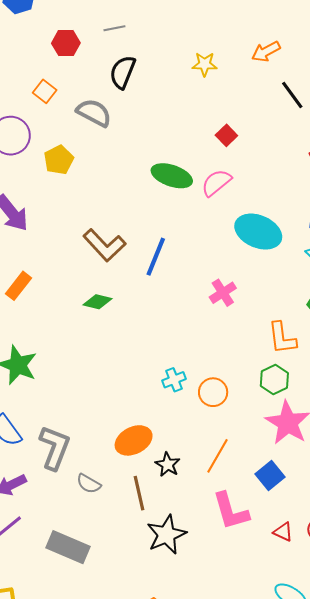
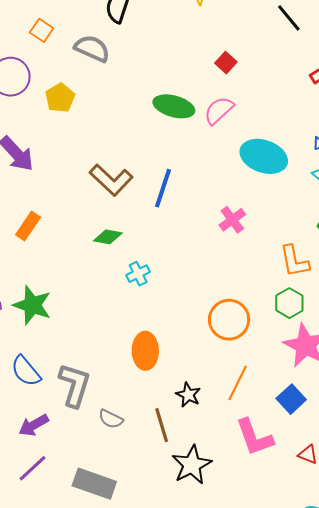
cyan cross: (174, 380) -> (138, 274), moved
orange circle: (213, 392) -> (229, 320), size x1.4
orange ellipse: (134, 440) -> (145, 351), moved, turned -60

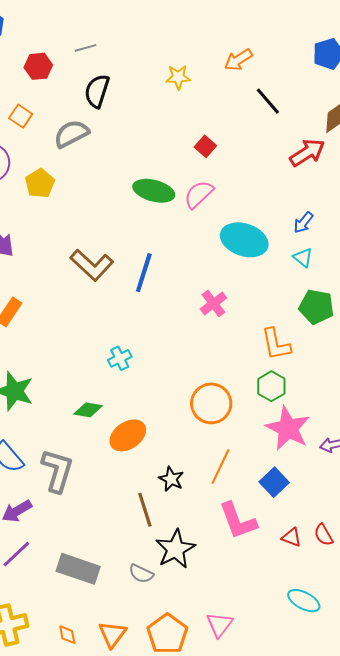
gray semicircle: (92, 48) -> (71, 134), turned -51
green diamond: (108, 237) -> (88, 410), moved
orange ellipse: (145, 351) -> (128, 435), turned 57
gray semicircle: (111, 419) -> (141, 574), moved

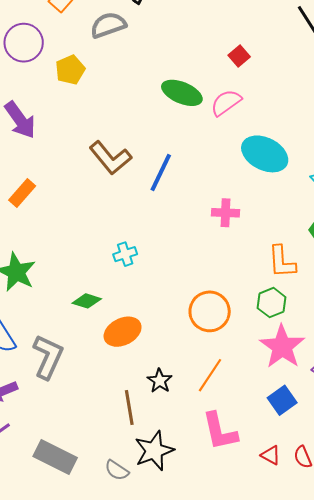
pink cross: (213, 303) -> (225, 213), turned 32
blue square: (274, 482) -> (282, 400), moved

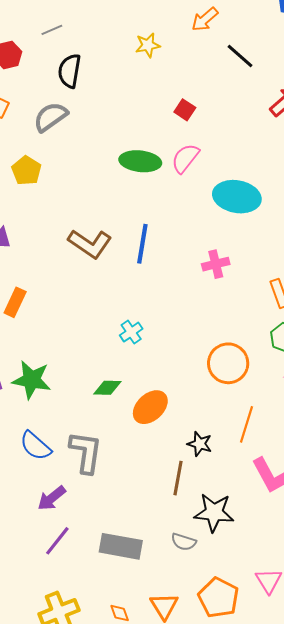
brown line: (129, 408) -> (178, 478), turned 36
black star: (154, 451) -> (214, 513), turned -30

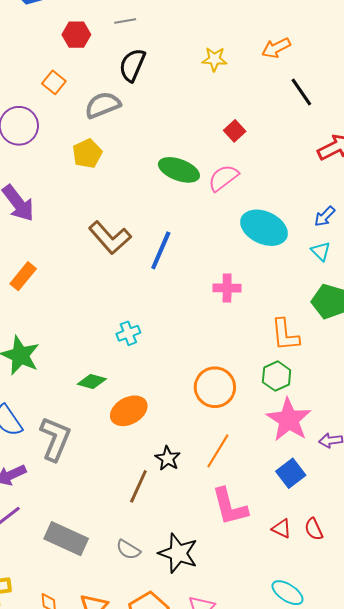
yellow pentagon: (26, 171) -> (87, 154), moved
black star: (214, 513) -> (178, 553), moved

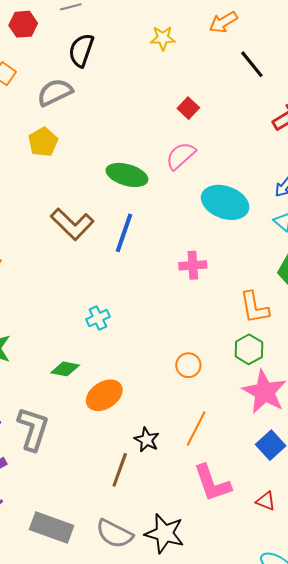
green ellipse: (179, 170) -> (127, 175), moved
orange circle: (215, 387) -> (188, 365), size x0.6
gray semicircle: (128, 550) -> (114, 534), size x1.5

